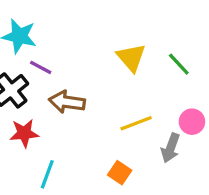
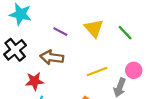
purple line: (41, 67) -> (60, 32), moved
red star: (24, 133) -> (35, 81), moved

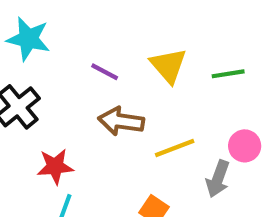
green line: (125, 33) -> (228, 74), turned -56
brown arrow: (52, 57) -> (121, 121), moved

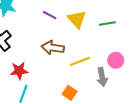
purple line: (105, 72) -> (50, 15), moved
gray arrow: (218, 179) -> (102, 77), turned -30

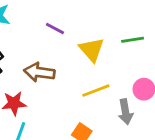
yellow triangle: (77, 19) -> (92, 50), moved
brown arrow: (53, 48) -> (39, 72), moved

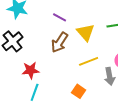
brown arrow: (39, 72) -> (60, 42), moved, turned -65

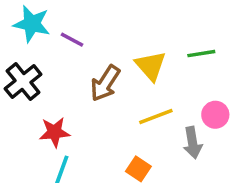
purple line: (60, 17) -> (72, 40), moved

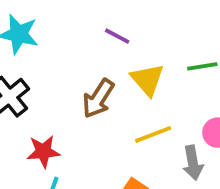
purple line: (72, 40) -> (117, 36), moved

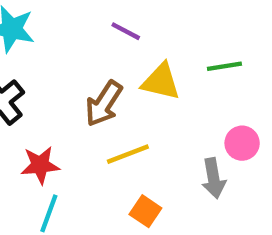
yellow triangle: (147, 80) -> (161, 82), turned -36
yellow line: (153, 134) -> (128, 154), moved

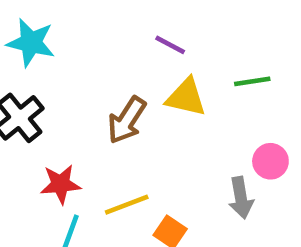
purple line: (126, 31) -> (170, 45), moved
yellow line: (128, 154) -> (127, 205), moved

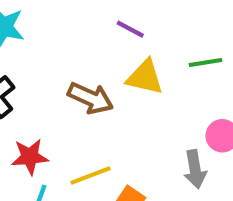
brown arrow: (127, 120) -> (91, 98), turned -99

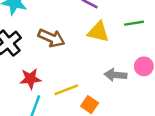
brown arrow: (91, 98) -> (51, 38), moved
gray arrow: (195, 169) -> (116, 75), moved, turned 105

